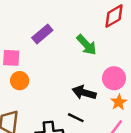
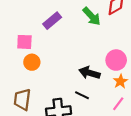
green arrow: (87, 45) -> (92, 16), moved

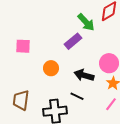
purple rectangle: (52, 21) -> (73, 41), moved
orange circle: (32, 62) -> (51, 68), moved

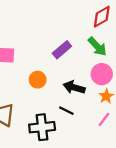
green arrow: (86, 22) -> (97, 46), moved

